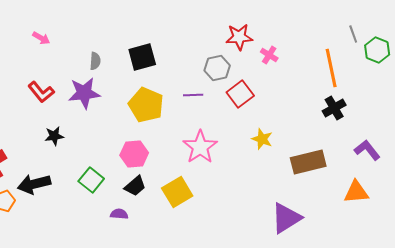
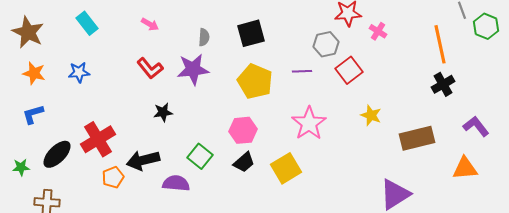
pink arrow: (41, 38) -> (150, 24), moved
purple semicircle: (119, 214) -> (176, 183), moved, size x1.5

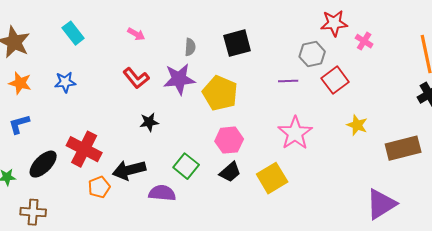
yellow pentagon: (255, 81) -> (220, 93), moved
red cross: (98, 139) -> (84, 149), turned -32

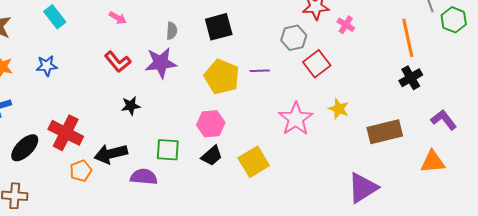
purple line: (288, 81) -> (260, 71), moved
yellow pentagon: (220, 93) -> (222, 77), moved
pink star: (295, 133) -> (296, 119), moved
green square: (186, 166) -> (168, 150), turned -35

